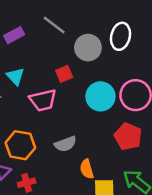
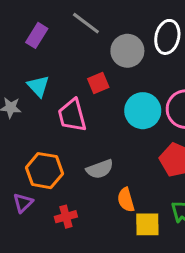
purple rectangle: (14, 35) -> (37, 35), turned -30
pink trapezoid: (43, 100) -> (72, 115), turned 88
red cross: (27, 183) -> (66, 217), moved

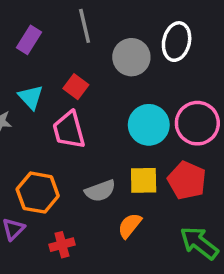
gray line: (86, 23) -> (85, 26), turned 40
red square: (98, 83) -> (76, 87), moved, turned -30
orange semicircle: (126, 200) -> (130, 226), turned 55
yellow square: (147, 224) -> (144, 180), moved

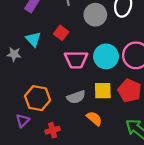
pink trapezoid: (69, 130) -> (76, 60), moved, turned -75
orange semicircle: (130, 226) -> (94, 118), turned 91

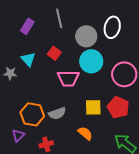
cyan circle: (106, 56) -> (91, 61), moved
gray semicircle: (76, 97) -> (57, 113), moved

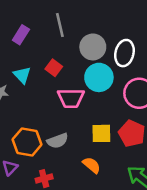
white ellipse: (112, 27) -> (124, 53), moved

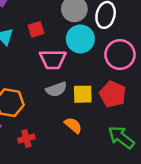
red square: (54, 68) -> (36, 29), turned 35
gray semicircle: (57, 141) -> (56, 89), moved

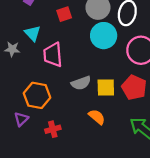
red square: (36, 29) -> (64, 14), moved
pink trapezoid: (53, 59) -> (53, 55), moved, turned 85

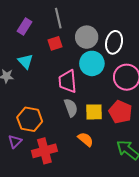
pink trapezoid: (53, 55) -> (68, 81), moved
gray semicircle: (81, 83) -> (71, 108), turned -90
red cross: (53, 129) -> (44, 151), size x1.6

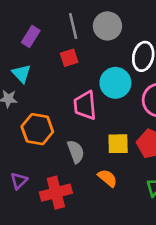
gray circle: (87, 37) -> (107, 26), moved
cyan triangle: (25, 61) -> (21, 74), moved
gray semicircle: (71, 108) -> (76, 152), moved
orange hexagon: (30, 119) -> (37, 129), moved

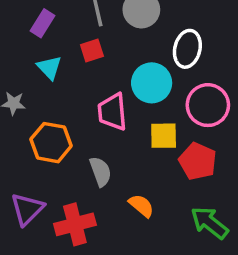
cyan triangle: (21, 74) -> (49, 68), moved
yellow square: (118, 144) -> (164, 136), moved
purple triangle: (19, 181) -> (27, 209), size x1.5

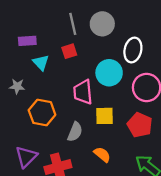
purple rectangle: (42, 23) -> (27, 41), moved, turned 54
yellow square: (164, 136) -> (105, 116), moved
gray semicircle: (100, 172) -> (75, 132), turned 42

